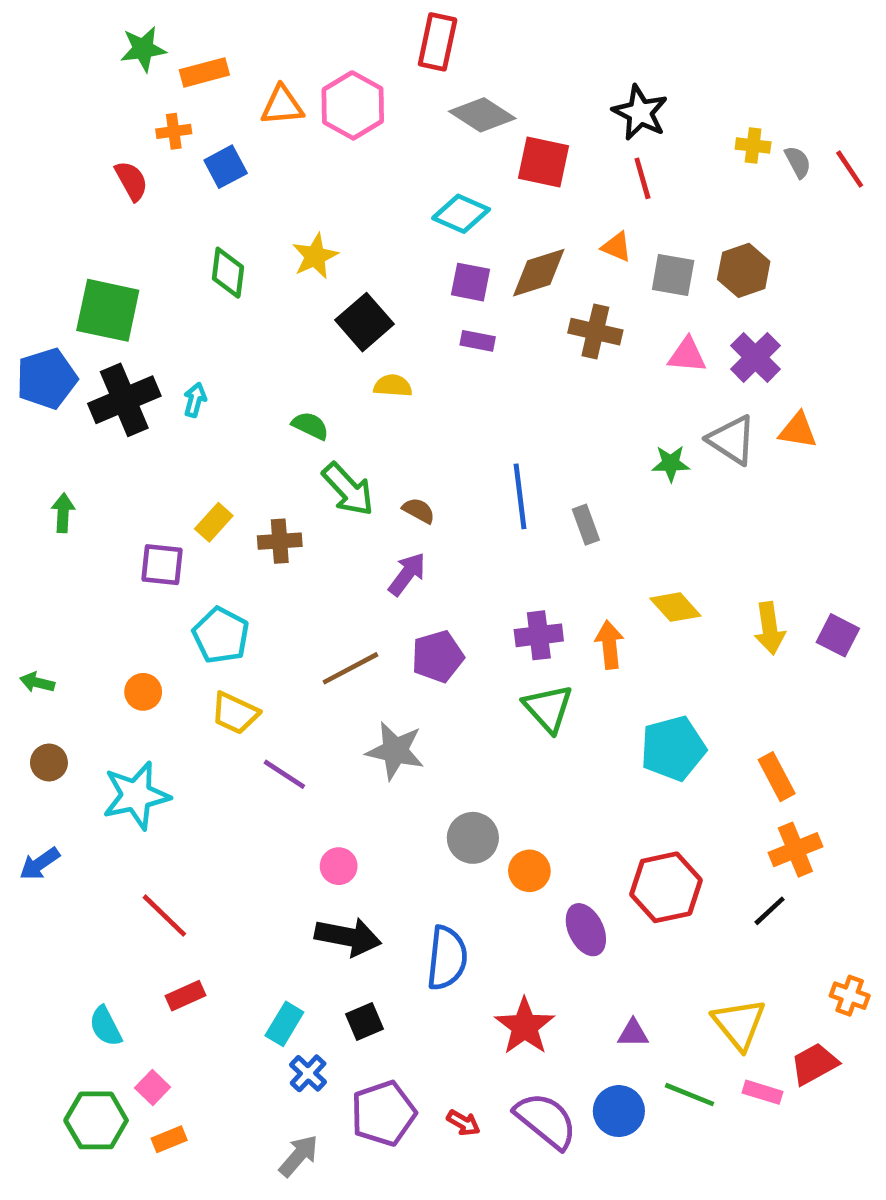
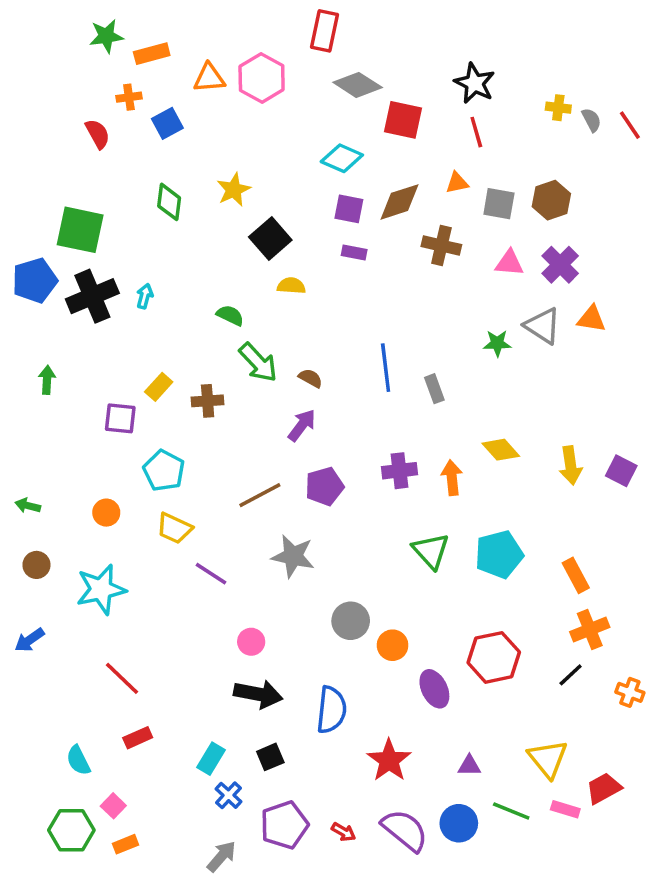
orange triangle: (617, 247) -> (457, 183), turned -35
green triangle: (548, 708) -> (431, 551), moved
orange cross: (850, 996) -> (630, 692), moved

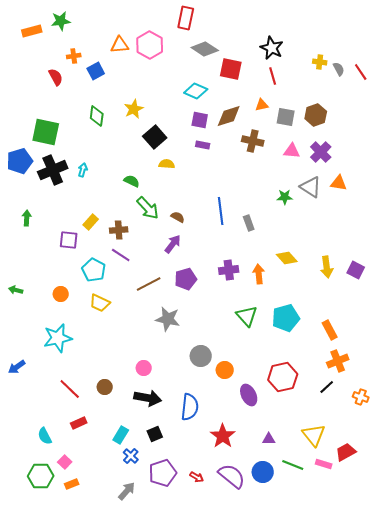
orange rectangle: (152, 54) -> (32, 31), moved
brown circle: (36, 565) -> (105, 387), moved
purple line: (211, 574) -> (121, 255), moved

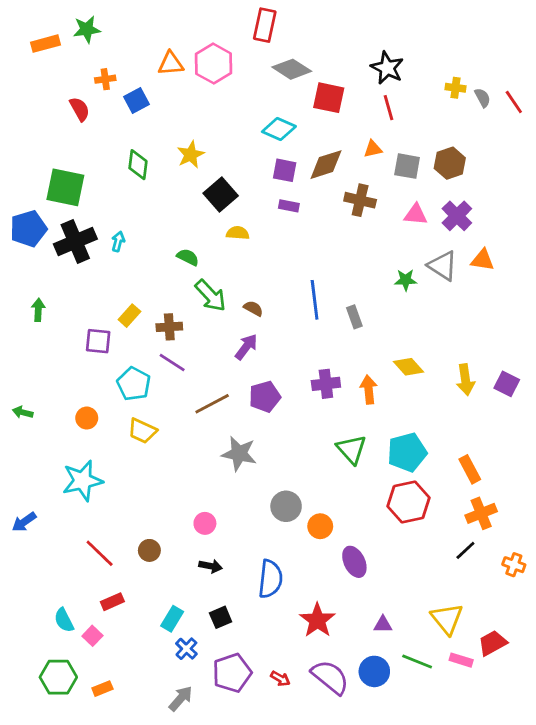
red hexagon: (283, 377) -> (408, 502), moved
black arrow: (148, 398) -> (211, 566), size x0.6
pink square: (65, 462) -> (92, 636), moved

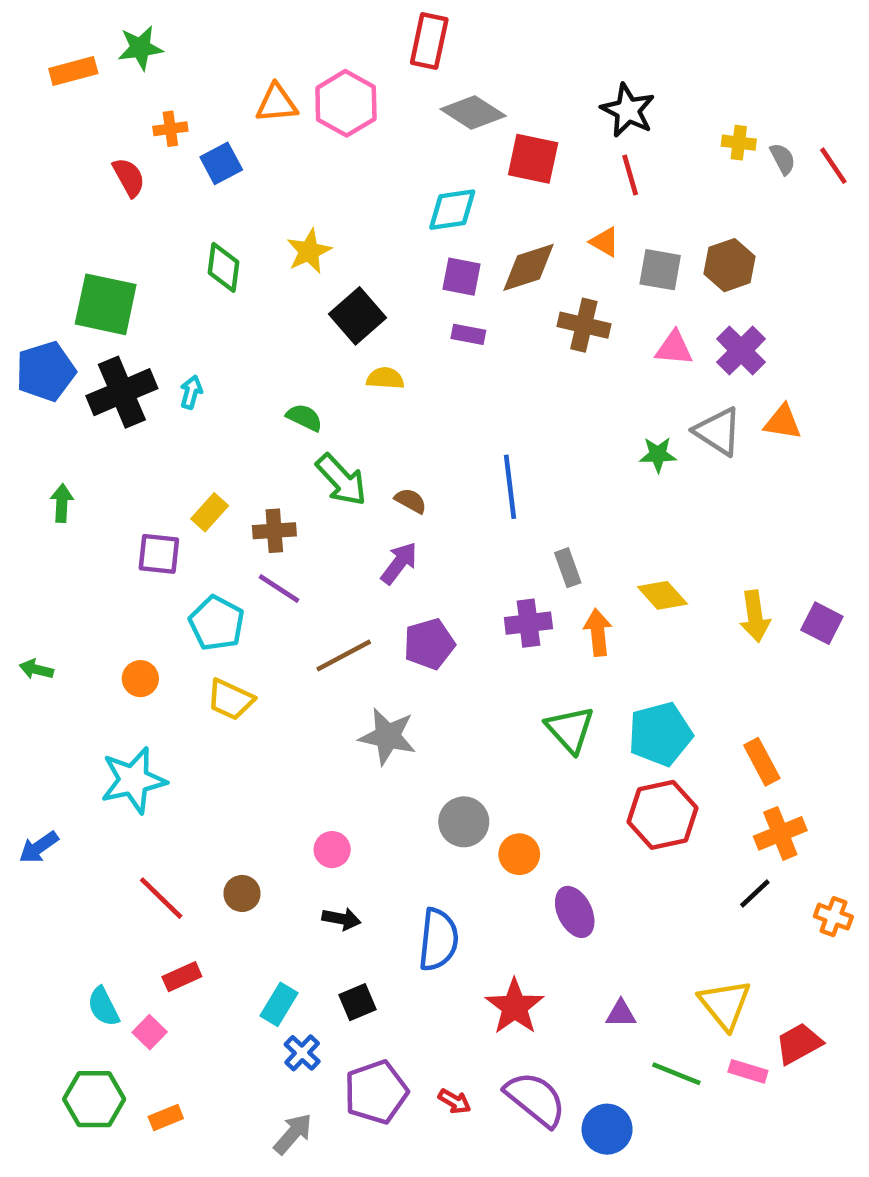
cyan diamond: (279, 129) -> (452, 210), turned -32
orange triangle: (373, 149) -> (605, 242), turned 42
gray rectangle: (354, 317) -> (568, 568), moved
blue circle: (374, 671) -> (607, 1129), moved

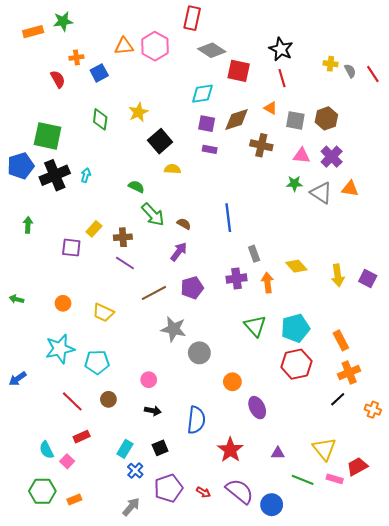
green star: (658, 455) -> (294, 183), moved
cyan pentagon: (217, 623) -> (97, 362), moved, turned -30
gray circle: (464, 822) -> (199, 353), moved

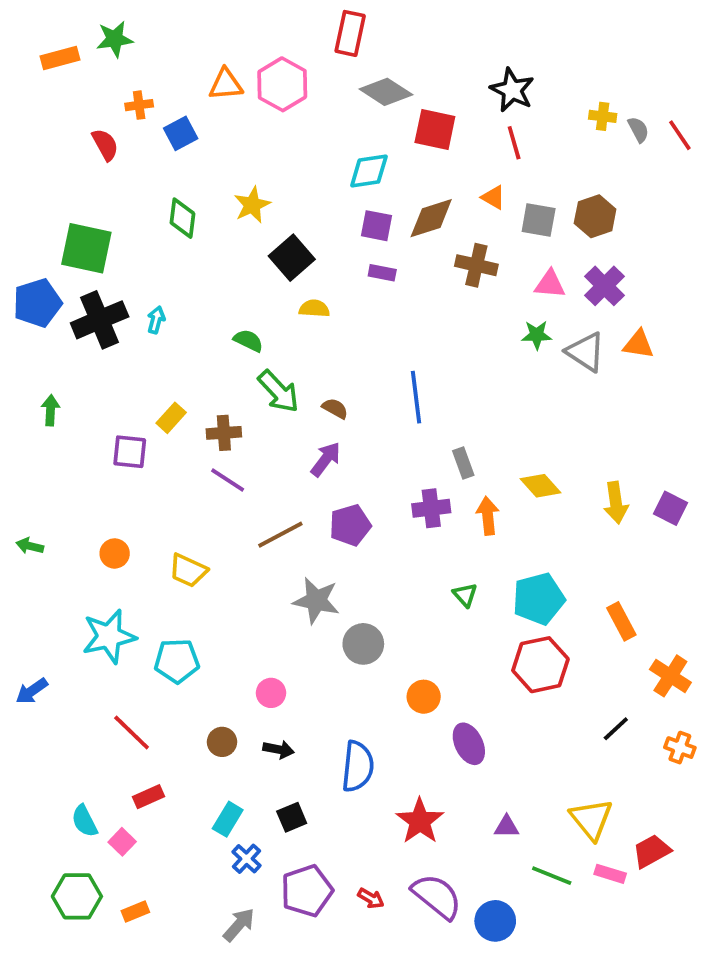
green triangle: (255, 326) -> (465, 595), size x0.6
orange cross: (349, 372) -> (670, 676), moved, turned -35
brown circle: (108, 399) -> (222, 742), moved

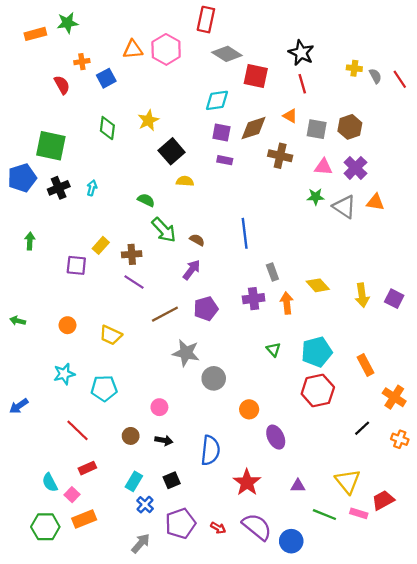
black cross: (100, 320) -> (59, 188), size x0.7
cyan star: (109, 636) -> (64, 374), size x0.7
orange rectangle: (135, 911) -> (84, 519), moved, size x1.5

